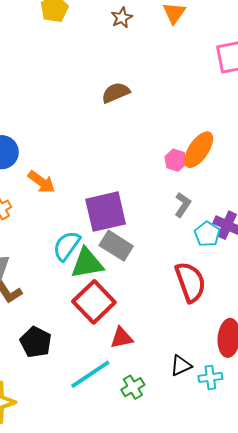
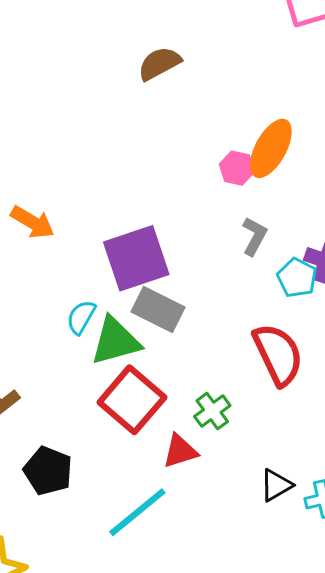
brown semicircle: (116, 93) -> (159, 64), moved
cyan semicircle: (67, 246) -> (81, 317), size x0.7
green cross: (133, 387) -> (212, 411), moved

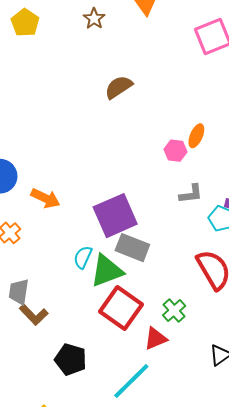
orange ellipse: (271, 148) -> (196, 136), size x0.6
gray L-shape: (254, 236) -> (191, 194), turned 60

